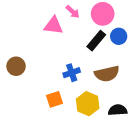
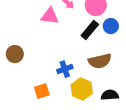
blue cross: (72, 73) -> (65, 69), moved
orange square: (55, 99) -> (42, 91), moved

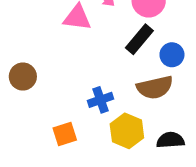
blue circle: (111, 26) -> (172, 55), moved

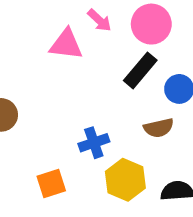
brown semicircle: (155, 87) -> (159, 128), size x0.7

